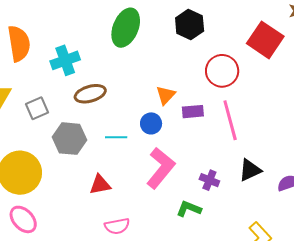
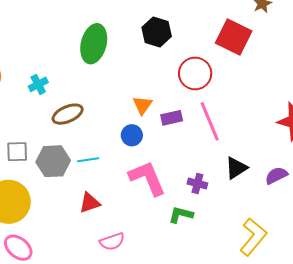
cyan cross: (65, 60) -> (38, 84), size x0.7
gray square: (37, 108) -> (17, 152), moved, turned 30
cyan line: (116, 137) -> (88, 160), moved
pink L-shape: (161, 168) -> (147, 178), turned -54

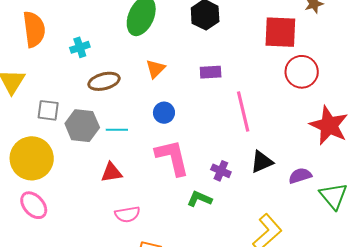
red square: (234, 37) -> (280, 32), turned -33
red circle: (195, 73) -> (302, 72), moved
orange triangle: (142, 105) -> (155, 69), moved
purple rectangle: (172, 118) -> (211, 72), moved

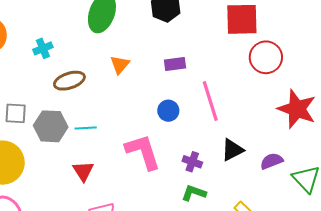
blue circle: (164, 113) -> (168, 111), moved
red triangle: (111, 172) -> (83, 171), turned -50
green L-shape: (199, 199) -> (194, 193), moved

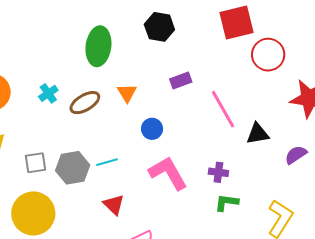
brown ellipse: (69, 81) -> (85, 103), moved
blue circle: (168, 111) -> (152, 129), moved
black triangle: (232, 150) -> (258, 134), moved, turned 30

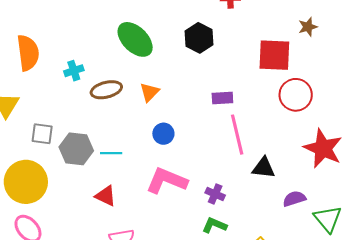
green ellipse: (98, 46) -> (135, 39), turned -69
purple rectangle: (181, 81) -> (222, 98), moved
pink L-shape: (168, 173) -> (167, 181), turned -54
red triangle: (114, 205) -> (106, 196), turned -35

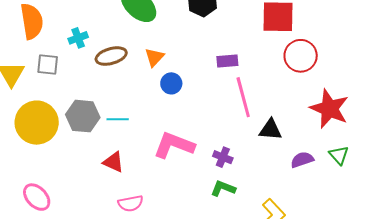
gray square: (42, 134) -> (48, 64), moved
blue circle: (163, 134) -> (171, 83), moved
yellow circle: (26, 182) -> (37, 123), moved
green triangle: (328, 219) -> (339, 155), moved, size x0.7

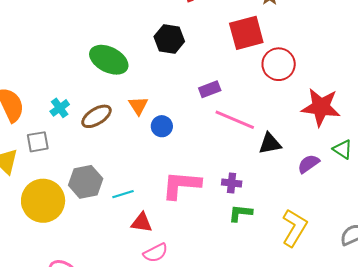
pink line: (243, 97) -> (235, 120), turned -36
cyan line: (118, 119) -> (123, 194), moved
red triangle: (113, 162) -> (142, 223), moved

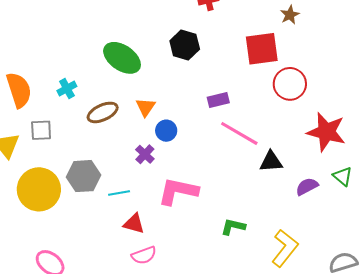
cyan cross: (60, 108) -> (67, 89), moved
purple cross: (232, 183) -> (145, 154), moved, turned 30

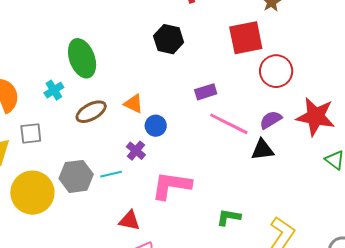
green ellipse: (122, 58) -> (82, 58), moved, turned 39
orange triangle: (145, 107) -> (134, 104), turned -35
purple semicircle: (307, 186) -> (271, 120), moved
cyan line: (119, 193) -> (111, 174), moved

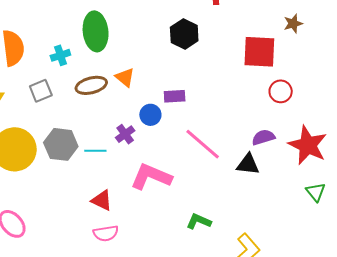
red circle: (276, 71) -> (281, 91), size x0.7
purple rectangle: (206, 92) -> (175, 96), moved
orange triangle: (134, 104) -> (125, 77), moved
pink line: (229, 124) -> (203, 144), moved
gray square: (31, 133) -> (41, 91), moved, turned -30

